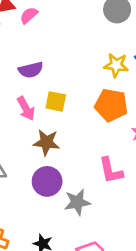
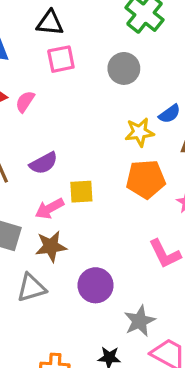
pink arrow: (26, 108) -> (50, 208), turned 105
brown star: (46, 142) -> (51, 246), moved
gray star: (77, 202) -> (140, 321), moved

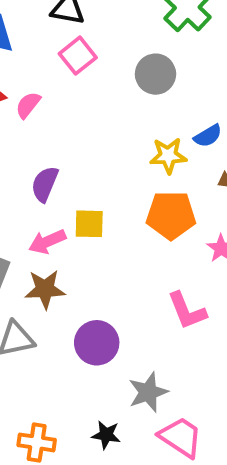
pink square: (61, 59) -> (78, 56), turned -32
purple semicircle: (44, 163) -> (45, 184), turned 136

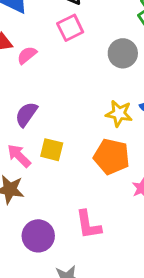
pink arrow: (47, 242) -> (19, 156), turned 56
pink L-shape: (187, 311) -> (88, 225), moved

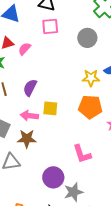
pink square: (70, 28) -> (50, 26), turned 30
pink arrow: (19, 156) -> (29, 116), turned -30
purple circle: (38, 236) -> (53, 177), moved

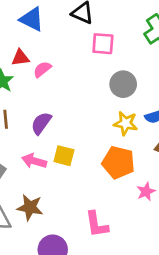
pink square: (50, 26) -> (103, 44), moved
gray circle: (87, 38) -> (123, 84), moved
brown star: (27, 139) -> (30, 207), moved

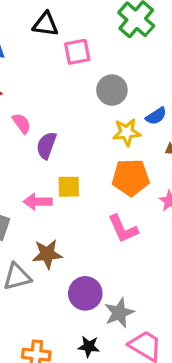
pink semicircle: (42, 69) -> (22, 123), moved, turned 108
purple semicircle: (41, 123) -> (46, 145), moved
pink L-shape: (97, 224) -> (123, 229), moved

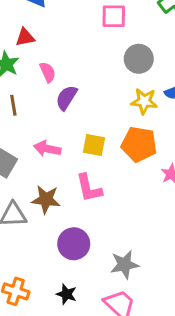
yellow square: (69, 187) -> (94, 145), moved
pink L-shape: (123, 229) -> (89, 188), moved
gray star: (119, 313) -> (124, 265), moved

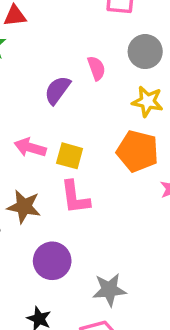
pink semicircle: (48, 72) -> (96, 68), moved
yellow square: (94, 145) -> (70, 156), moved

